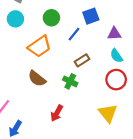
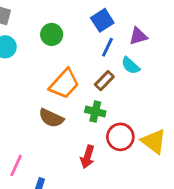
blue line: (74, 34) -> (107, 47), moved
orange trapezoid: (40, 46) -> (64, 84), moved
cyan semicircle: (116, 56) -> (130, 66), moved
red circle: (116, 80) -> (120, 137), moved

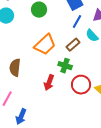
brown semicircle: (51, 118) -> (15, 68), moved, turned 66
red arrow: (87, 157) -> (49, 83), moved

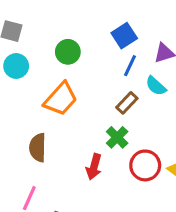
orange trapezoid: (45, 45) -> (61, 99), moved
green cross: (65, 66) -> (117, 137), turned 32

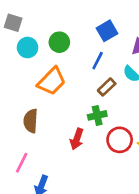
cyan circle: (16, 66) -> (28, 48), moved
blue line: (130, 66) -> (98, 61), moved
green cross: (117, 137) -> (97, 115), turned 30

